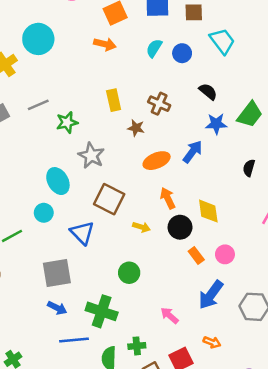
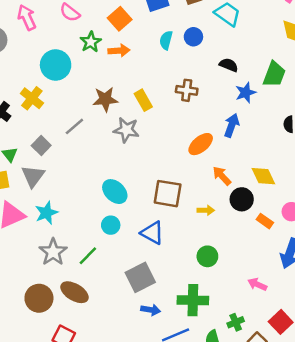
green star: (67, 122) -> (91, 42), moved
brown star: (136, 128) -> (105, 99), moved, size x1.5
gray star: (91, 156) -> (126, 130), moved

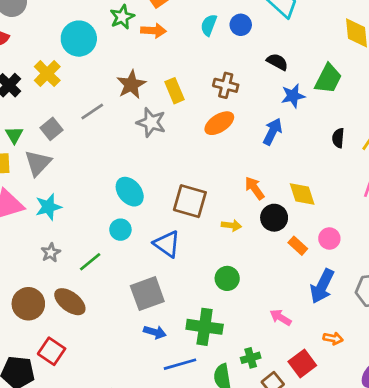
brown star: (105, 99) -> (131, 85), turned -30
orange ellipse: (201, 144) -> (219, 123), moved
gray star: (53, 252) -> (51, 253), size x0.6

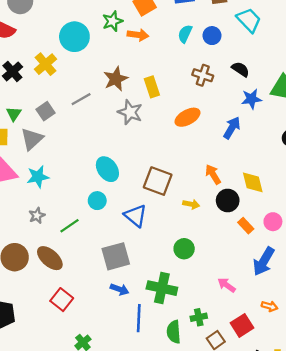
brown cross: (226, 85) -> (203, 75), moved
red square: (52, 351) -> (62, 300), moved
blue line: (180, 364) -> (139, 318), turned -76

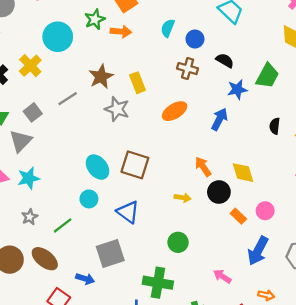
blue circle: (212, 36) -> (195, 39), moved
brown square: (158, 181) -> (135, 165), moved
blue arrow: (120, 289) -> (85, 279), moved

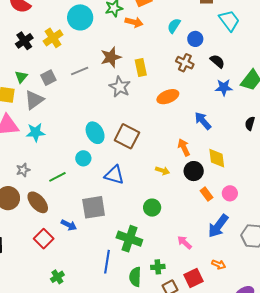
blue arrow: (219, 119) -> (203, 121), moved, turned -78
blue triangle: (128, 212) -> (114, 175), turned -30
gray star: (30, 217) -> (23, 170), moved

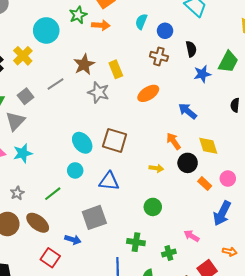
black semicircle: (217, 61) -> (191, 49), turned 49
green cross: (129, 239) -> (136, 242), size x0.7
green cross: (158, 267) -> (169, 253), moved

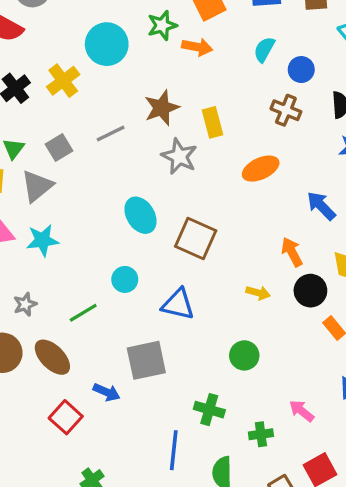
cyan ellipse: (82, 143) -> (140, 215), moved

